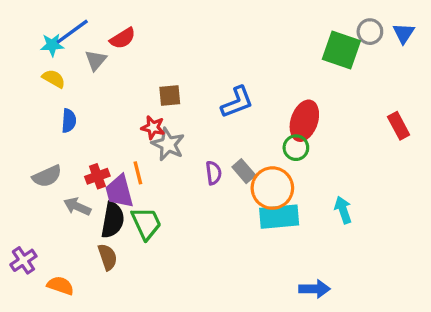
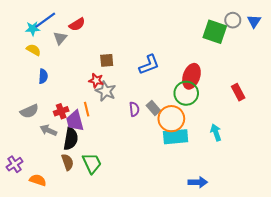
red rectangle: (399, 126) -> (238, 92), moved
green circle: (296, 148) -> (186, 93), size x1.5
green trapezoid: (146, 223) -> (92, 163), moved

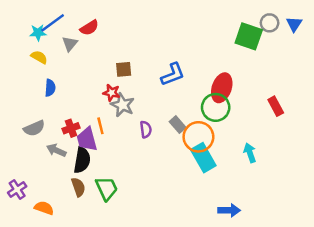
purple semicircle: (134, 109) -> (146, 129), moved
cyan rectangle: (176, 137) -> (203, 158), turned 65

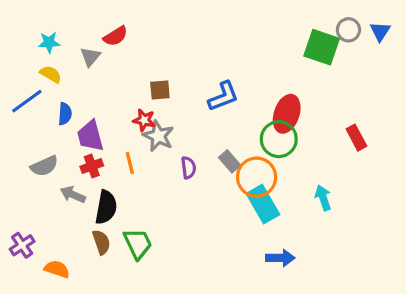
blue line: (53, 23) -> (27, 101), moved
purple trapezoid: (87, 139) -> (90, 136), moved
blue arrow: (229, 210) -> (280, 258), moved

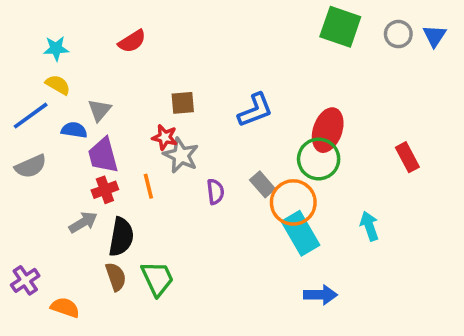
green square: (322, 47) -> (340, 27), moved
gray triangle: (90, 57) -> (99, 110), moved
blue semicircle: (65, 114) -> (74, 130), turned -85
gray semicircle: (44, 166) -> (31, 166), moved
gray arrow: (73, 195) -> (83, 222), turned 125

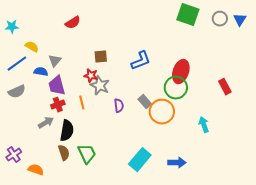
cyan star: (56, 49) -> (12, 27), moved
cyan rectangle: (300, 233) -> (140, 160), moved, turned 70

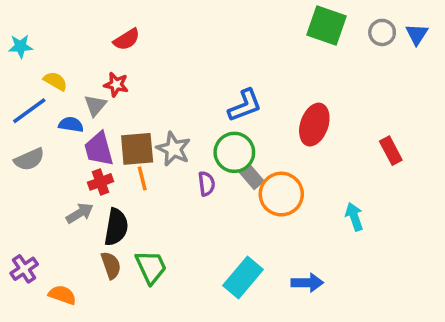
brown square: (101, 57) -> (137, 149), moved, size x1.5
red star: (91, 76) -> (116, 85), moved
green circle: (176, 88) -> (234, 152), moved

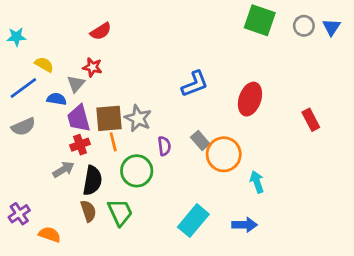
green circle: (234, 152) -> (137, 171), moved
cyan arrow: (354, 217) -> (257, 182), moved

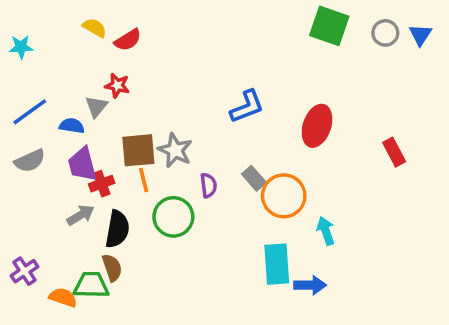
yellow semicircle: (44, 64) -> (95, 28), moved
purple trapezoid: (79, 118) -> (82, 164), moved
green trapezoid: (120, 212) -> (91, 285), moved, turned -64
cyan rectangle: (193, 221) -> (277, 264), moved, turned -44

